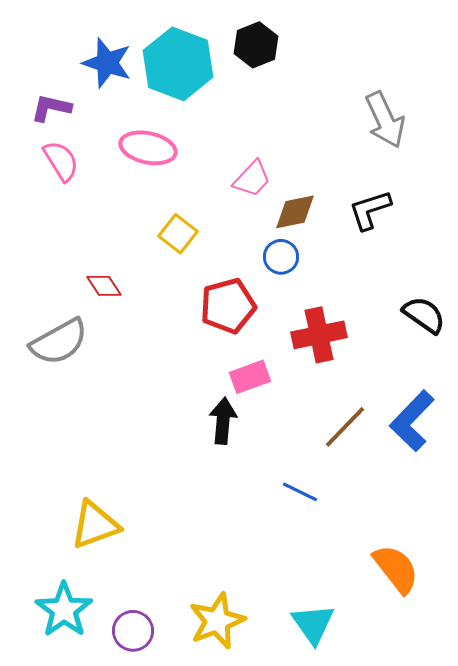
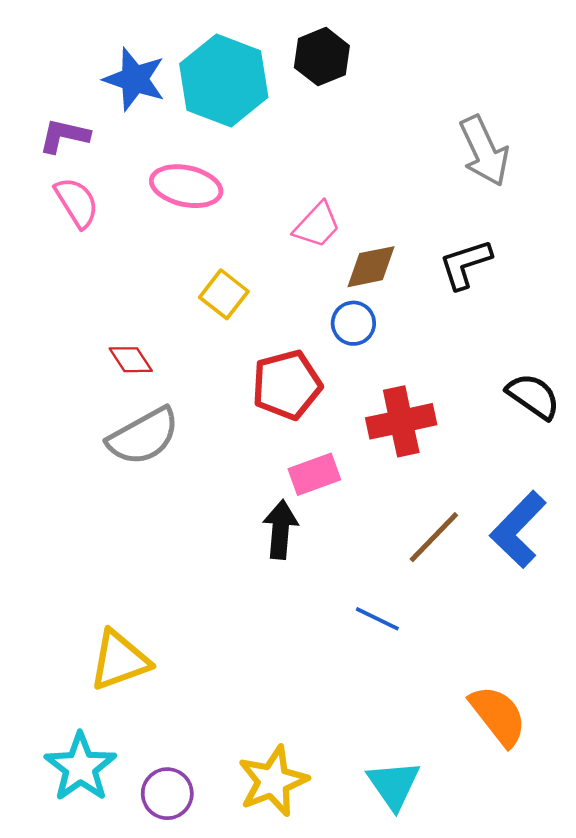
gray semicircle: (59, 342) -> (143, 436), moved

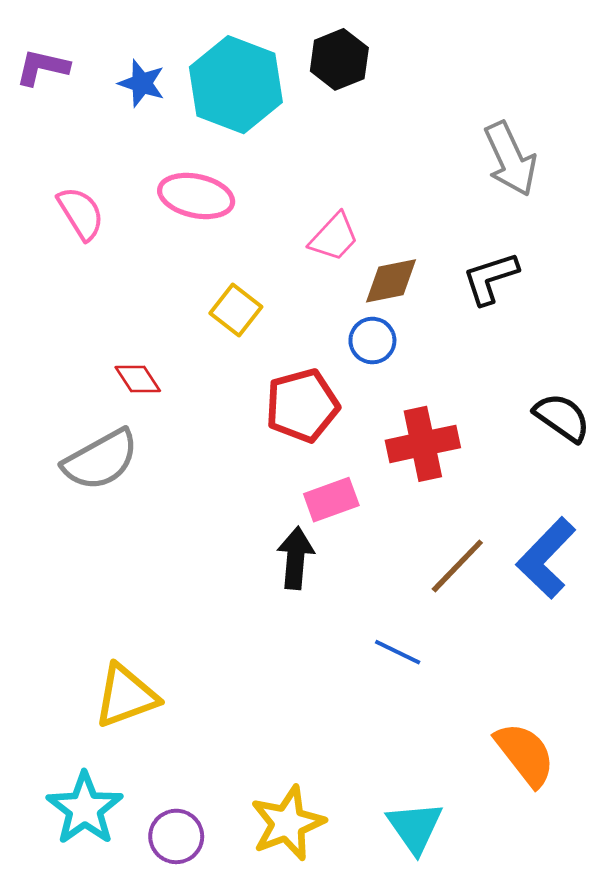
blue star: (135, 79) -> (142, 83), size x0.7
purple L-shape: (64, 136) -> (42, 67), moved
gray semicircle: (143, 436) -> (101, 460), moved

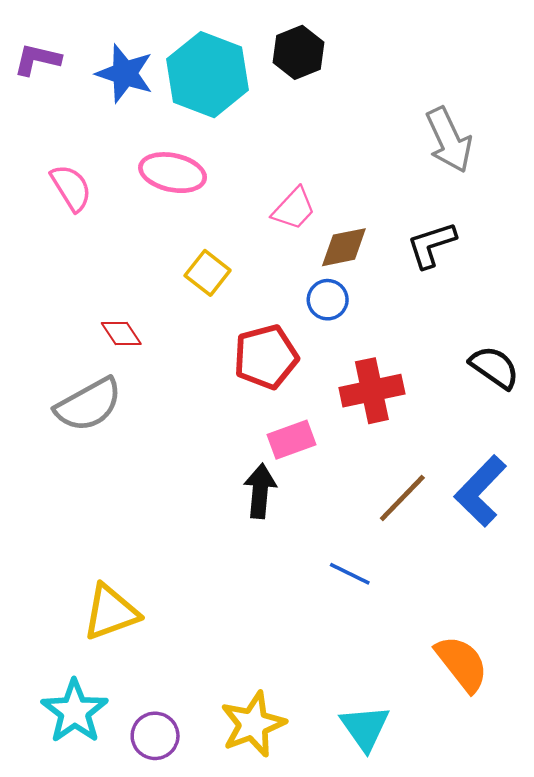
blue star: (142, 83) -> (125, 73), size x1.4

